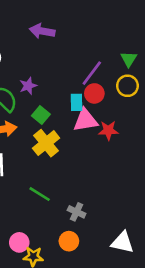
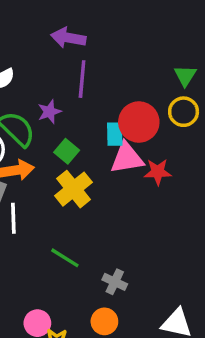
purple line: (92, 73) -> (82, 79), moved, turned -32
red circle: (94, 93) -> (139, 122), size x1.5

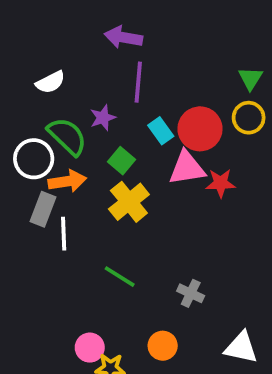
cyan rectangle: (115, 134) -> (161, 131), moved, turned -35
gray cross: (115, 282) -> (191, 293), moved

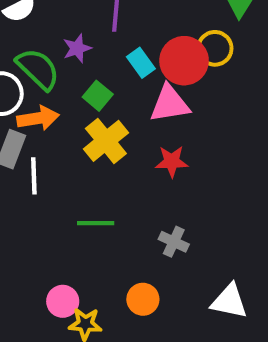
yellow circle: (249, 118) -> (215, 48), moved
red star: (221, 183) -> (172, 161), moved
green line: (120, 277) -> (96, 223), turned -32

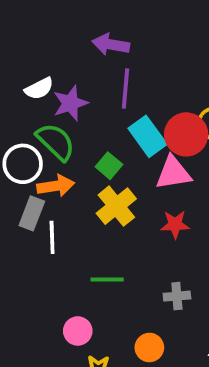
purple star: (77, 48) -> (70, 103), moved, size x1.4
cyan rectangle: (141, 63) -> (148, 136), size x1.5
gray cross: (174, 242) -> (177, 296), turned -30
pink circle: (63, 301) -> (78, 331), moved

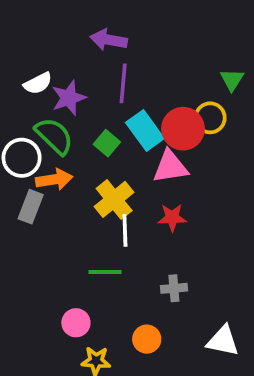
green square: (109, 166) -> (107, 143), moved
white line: (52, 237) -> (125, 230), moved

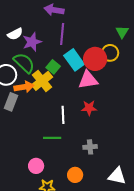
yellow cross: (114, 199) -> (42, 81), moved

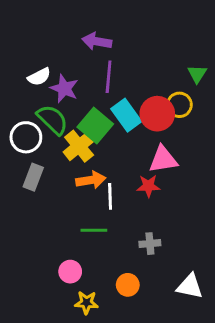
purple star: (32, 42) -> (64, 89), turned -30
green square: (53, 67) -> (95, 125), size x1.6
pink triangle: (88, 80) -> (163, 159), moved
orange arrow: (24, 87) -> (91, 180), moved

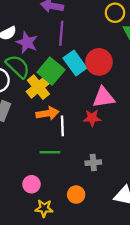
yellow circle: (179, 105) -> (115, 13), moved

